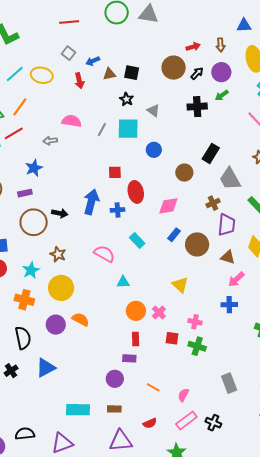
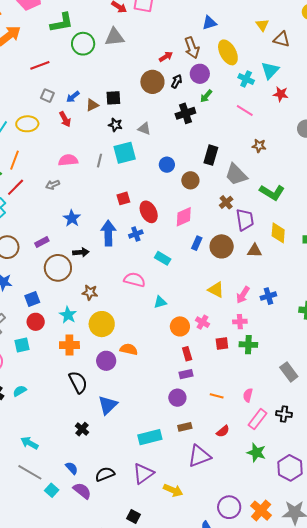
brown arrow: (221, 45) -> (192, 48), size x1.5
blue circle: (154, 150) -> (167, 165), moved
blue star: (34, 168) -> (72, 218), moved
pink arrow: (236, 279) -> (243, 295), moved
black cross: (11, 371) -> (82, 429), moved

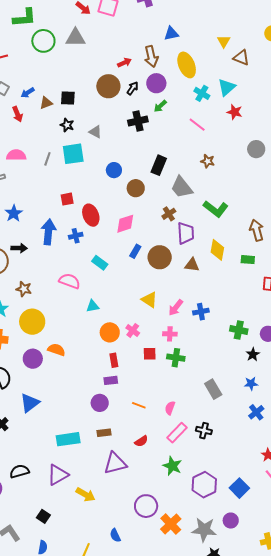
purple circle: (229, 507) -> (146, 506), moved

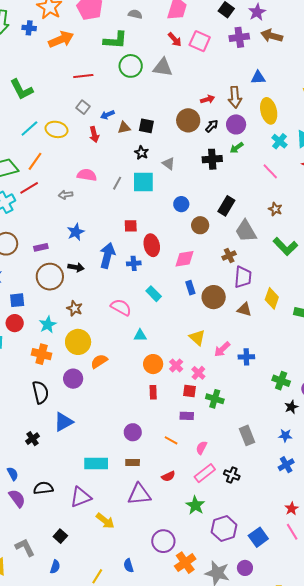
green L-shape: (216, 209) -> (285, 246), moved
blue rectangle: (135, 251) -> (190, 288), turned -56
pink cross: (170, 334) -> (198, 373), moved, turned 32
orange semicircle: (56, 350) -> (99, 361), moved, turned -60
purple rectangle: (111, 380) -> (187, 416), moved

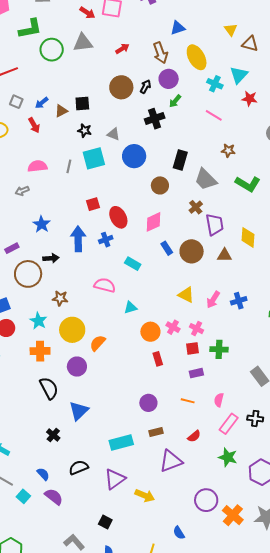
red arrow: (208, 99) -> (122, 49), moved
blue circle: (181, 204) -> (134, 156), moved, size x1.5
black semicircle: (43, 488) -> (79, 467), moved

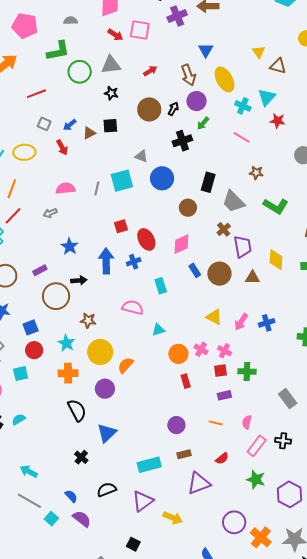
blue triangle: (178, 28) -> (206, 50), turned -42
black star: (85, 130) -> (111, 93), moved
cyan rectangle: (133, 264) -> (161, 286), turned 42

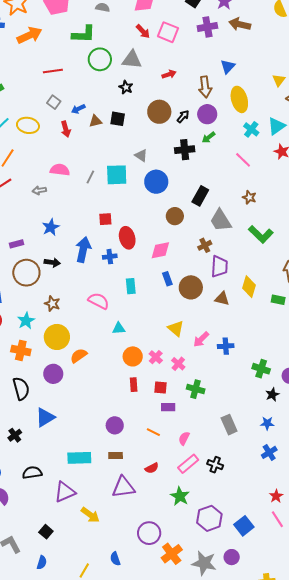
red square: (221, 371) -> (161, 388), moved

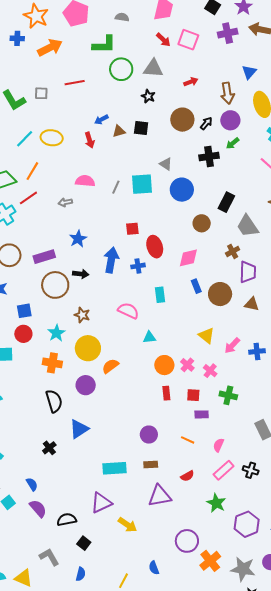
gray square: (54, 102) -> (41, 93), moved, turned -32
purple rectangle: (16, 244) -> (44, 257), size x1.5
black semicircle: (32, 473) -> (67, 520), moved

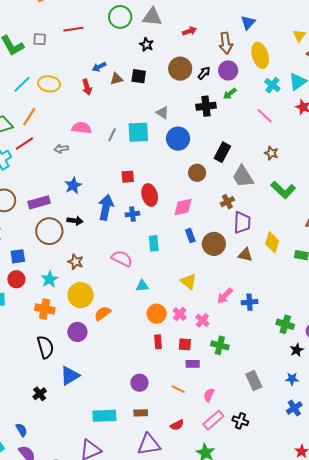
yellow triangle: (206, 336) -> (189, 281), moved

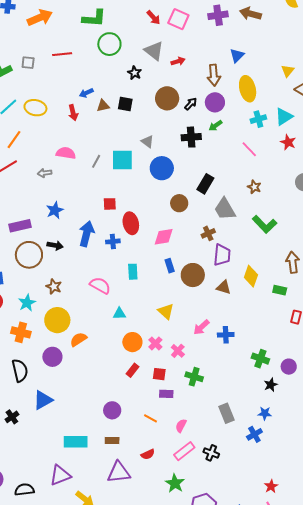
gray triangle: (152, 17) -> (154, 51), moved, turned 30
cyan cross: (272, 85) -> (258, 119), turned 35
red rectangle: (158, 342) -> (132, 370), turned 40
blue cross: (294, 408) -> (254, 434), moved

